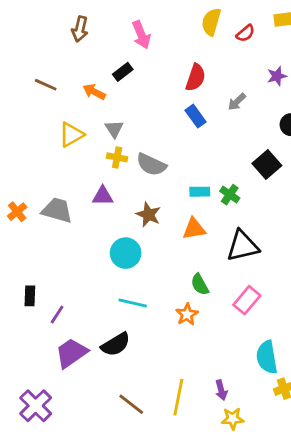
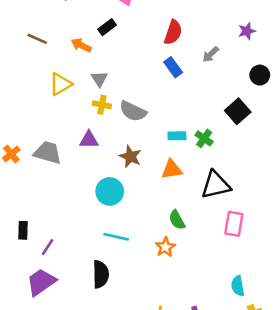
pink rectangle: (247, 300) -> (234, 224), moved, turned -30
black semicircle: (116, 344) -> (101, 274), turned -60
purple trapezoid: (71, 353) -> (41, 282), moved
cyan semicircle: (267, 357) -> (238, 286), size x0.7

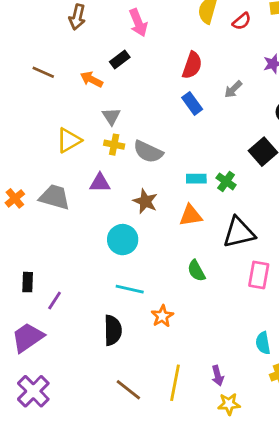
yellow triangle: (61, 84) -> (69, 140), moved
orange star: (165, 247) -> (162, 316), moved
purple trapezoid: (41, 282) -> (28, 337), moved

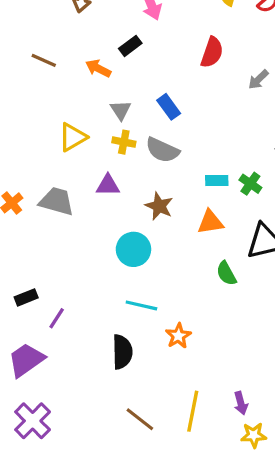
blue rectangle: (192, 103) -> (169, 107), moved
green semicircle: (196, 271) -> (226, 273), moved
black rectangle: (28, 282) -> (26, 297), turned 66

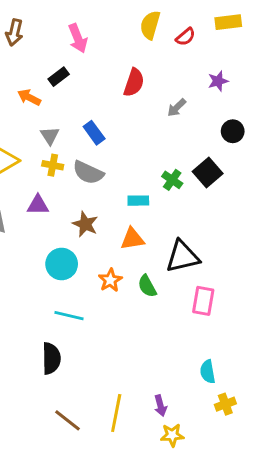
green cross: (250, 184) -> (172, 180), moved
orange star: (178, 336) -> (110, 280), moved

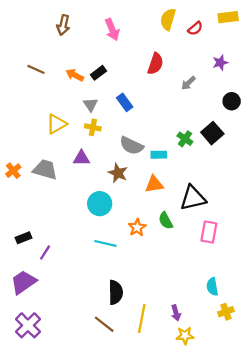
black rectangle: (59, 77) -> (99, 73), moved
gray semicircle: (88, 173) -> (132, 146), moved
orange star: (110, 280) -> (137, 228), moved
black semicircle: (51, 358) -> (116, 292), moved

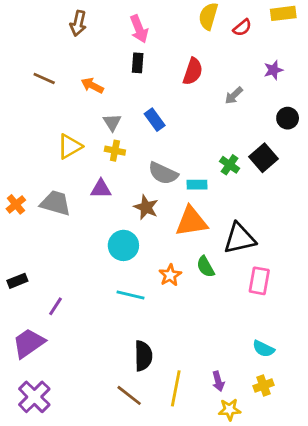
black rectangle: (99, 73) -> (138, 63), moved, turned -49
orange triangle: (154, 184) -> (191, 221), size x1.4
black rectangle: (23, 238) -> (17, 281), moved
cyan semicircle: (212, 287) -> (264, 349), turned -54
yellow cross: (226, 312) -> (264, 386), moved

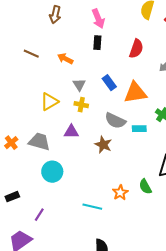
orange triangle: (191, 221) -> (135, 93), moved
cyan circle: (123, 245) -> (52, 172), moved

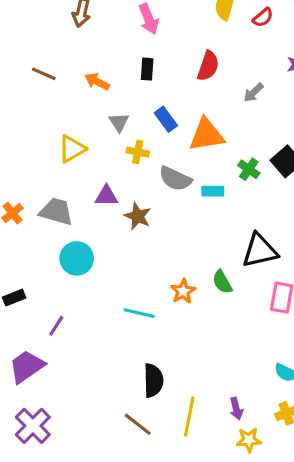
black rectangle: (97, 43) -> (147, 69), moved
yellow cross: (81, 105) -> (138, 152), moved
brown star: (103, 145) -> (138, 216), moved

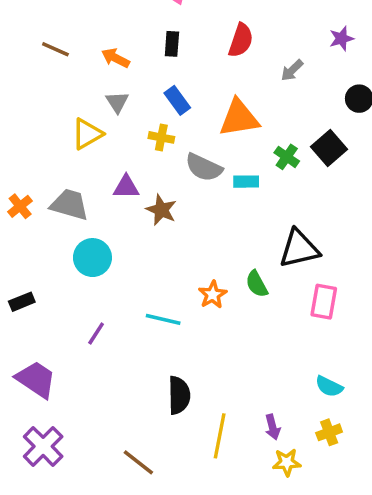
blue rectangle: (166, 119) -> (177, 100), moved
gray triangle: (119, 122) -> (117, 102), moved
purple line: (56, 326) -> (96, 333), moved
purple trapezoid: (27, 366) -> (36, 379), turned 69
brown line: (138, 424) -> (138, 462), moved

